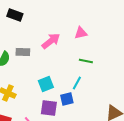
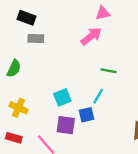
pink triangle: (81, 33) -> (103, 13), moved
pink arrow: (51, 41) -> (91, 36), moved
gray rectangle: (23, 52) -> (36, 39), moved

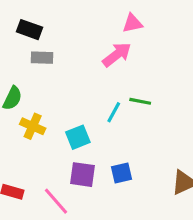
cyan line: (98, 96) -> (114, 112), moved
yellow cross: (18, 108) -> (33, 126), moved
blue square: (87, 115) -> (122, 173), moved

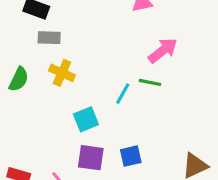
pink arrow: (117, 55) -> (163, 50), moved
yellow cross: (33, 126) -> (62, 73), moved

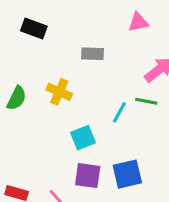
gray rectangle: (49, 38) -> (92, 54), moved
blue square: (131, 156) -> (127, 174), size x1.4

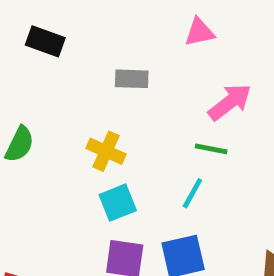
yellow cross: (59, 92) -> (106, 151), moved
cyan line: (119, 112) -> (192, 193), moved

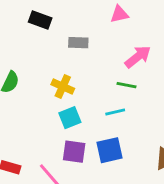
black rectangle: (45, 41) -> (40, 20), moved
cyan line: (192, 193) -> (115, 112), turned 48

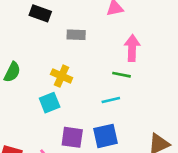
pink arrow: (138, 57) -> (132, 48), turned -50
cyan square: (70, 118) -> (50, 103), moved

